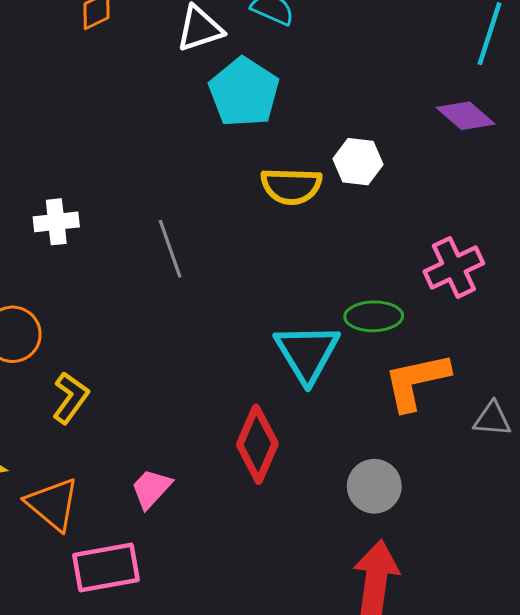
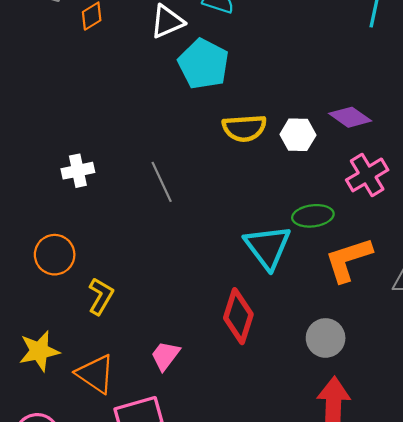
purple diamond: (466, 116) -> (350, 117), moved
white hexagon: (358, 162) -> (298, 135), moved

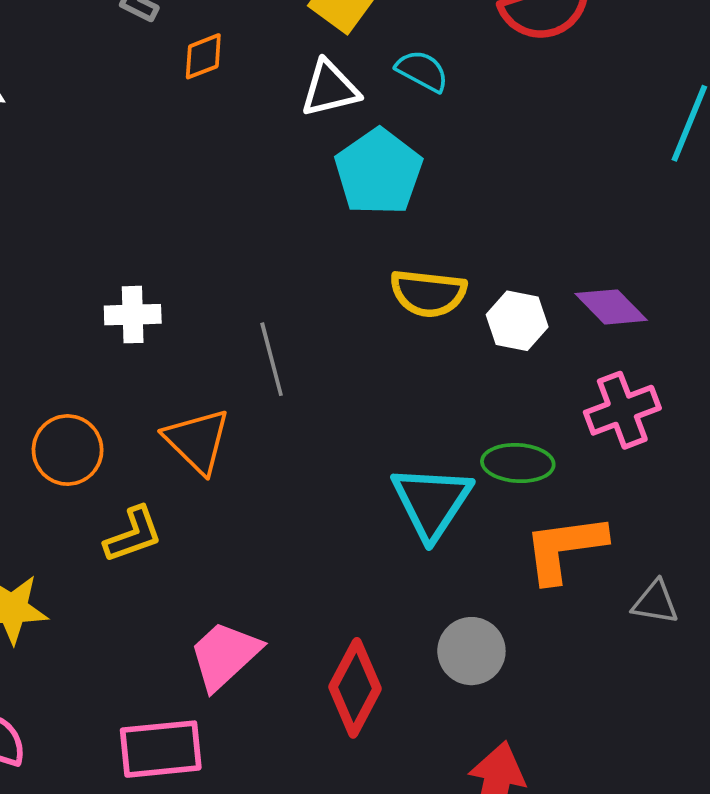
yellow L-shape: (101, 296) -> (133, 535), turned 30
red diamond: (238, 316) -> (355, 688), moved
gray circle: (326, 338) -> (471, 651), moved
pink trapezoid: (165, 356) -> (225, 655), size x1.4
orange triangle: (96, 374) -> (197, 441), moved

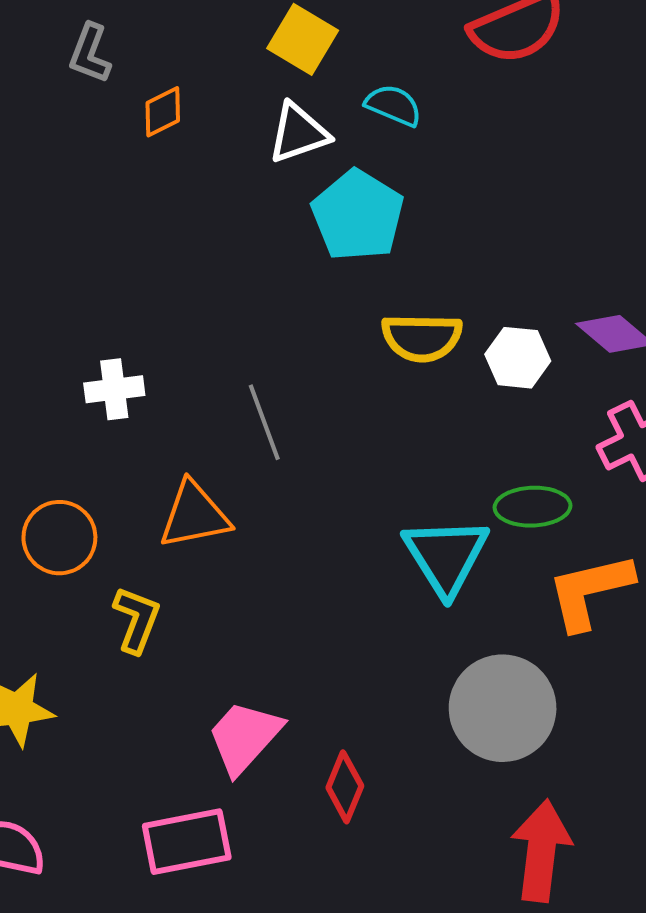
orange triangle: (197, 441) -> (194, 515), turned -50
yellow L-shape: (133, 535) -> (137, 620), turned -44
gray circle: (471, 651) -> (503, 708), size x1.5
red diamond: (355, 688) -> (345, 787), moved, size x0.7

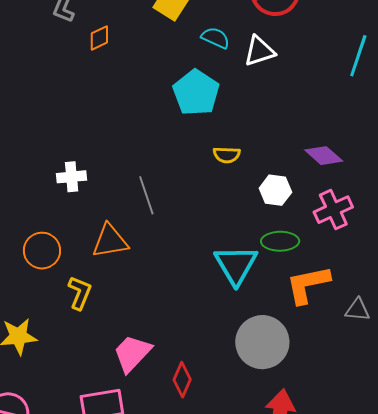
white triangle: (298, 133) -> (259, 51), moved
yellow semicircle: (422, 338) -> (227, 155), size x0.7
white hexagon: (518, 358) -> (275, 190), moved

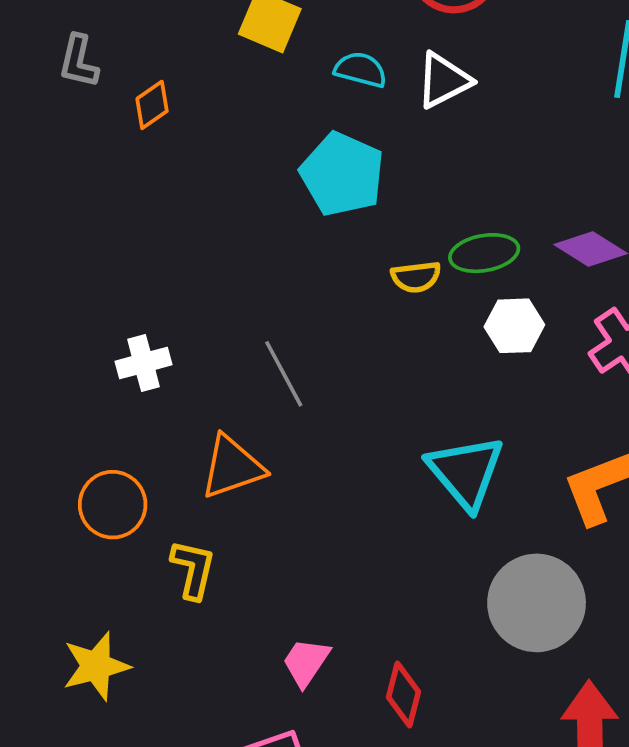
green ellipse: (280, 241) -> (484, 253), moved
pink trapezoid: (132, 353) -> (306, 662), size x0.7

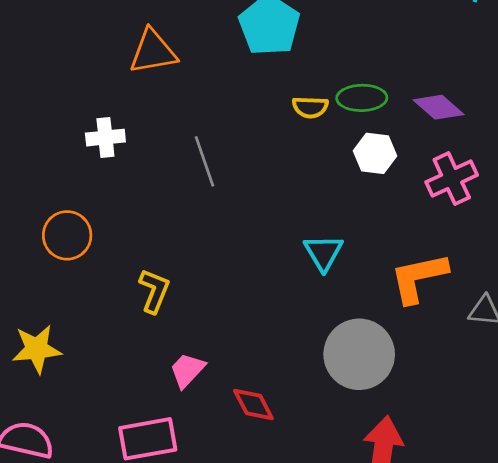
orange triangle: (232, 467) -> (153, 52), moved
cyan triangle: (466, 472) -> (323, 253), size x0.7
yellow L-shape: (193, 569) -> (154, 291), moved
red diamond: (403, 694) -> (253, 405), turned -51

